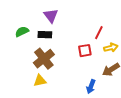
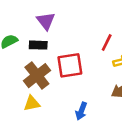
red square: (85, 51) -> (70, 65), moved, size x1.5
blue arrow: (91, 87) -> (81, 111), moved

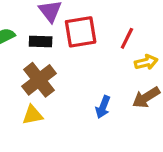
red square: (70, 65) -> (81, 32), moved
blue arrow: (81, 111) -> (103, 107), moved

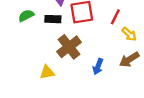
yellow arrow: (146, 62) -> (129, 34), turned 56
brown cross: (39, 80) -> (69, 47), moved

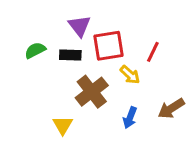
yellow arrow: (129, 34) -> (130, 75), moved
yellow triangle: (47, 72) -> (63, 125), turned -49

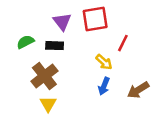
red square: (109, 46) -> (95, 19), moved
brown cross: (92, 92) -> (44, 76), moved
blue arrow: (130, 118) -> (104, 86), moved

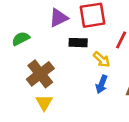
purple triangle: (62, 22) -> (59, 18), turned 42
black rectangle: (55, 46) -> (78, 43), moved

